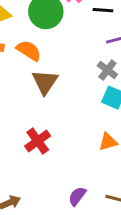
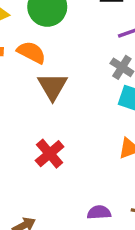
purple semicircle: (77, 196) -> (99, 212), turned 54

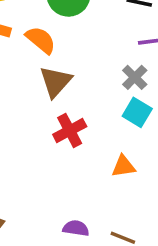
red cross: (50, 154) -> (70, 130), moved

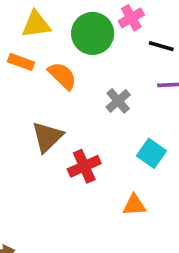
gray cross: (135, 77) -> (118, 101), moved
brown triangle: (55, 82) -> (47, 137), moved

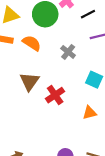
black line: (161, 46) -> (88, 14), turned -32

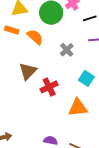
orange triangle: (90, 113) -> (78, 108), size x1.5

